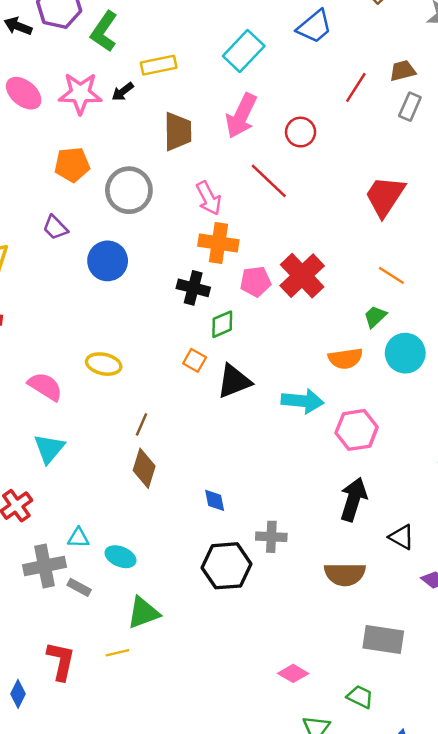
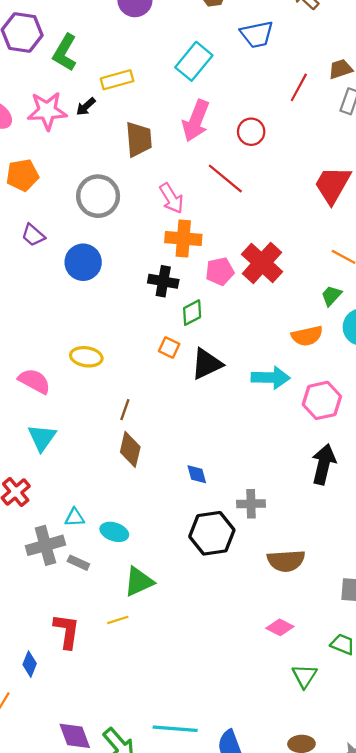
blue trapezoid: (314, 27) -> (257, 34), turned 32
orange pentagon: (72, 165) -> (22, 175), moved
brown semicircle: (345, 574) -> (286, 561), moved

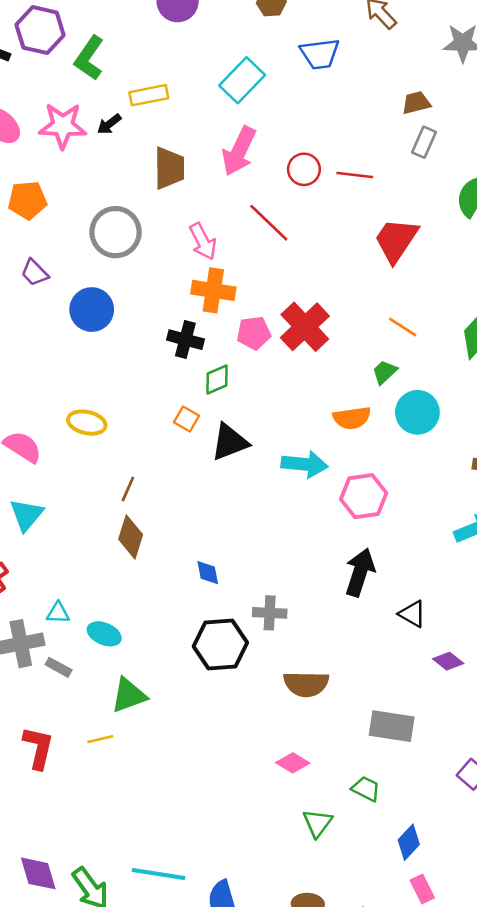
red line: (299, 87) -> (355, 175), moved, turned 64

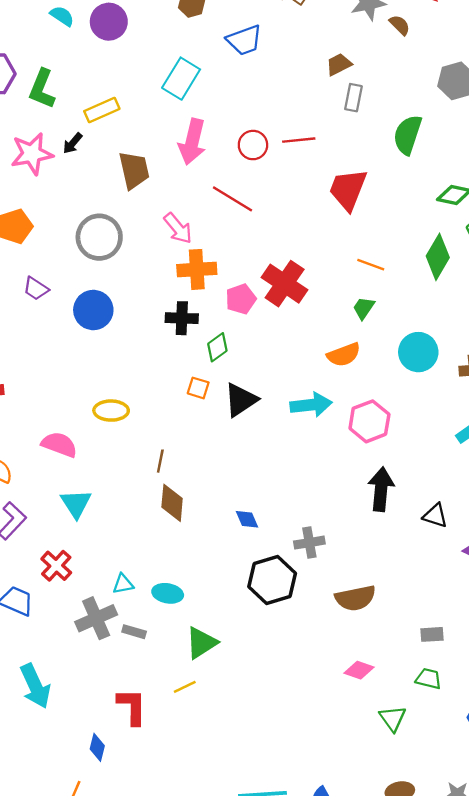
cyan circle: (417, 412) -> (418, 352), moved
gray rectangle: (392, 726) -> (432, 634), moved, size x0.6

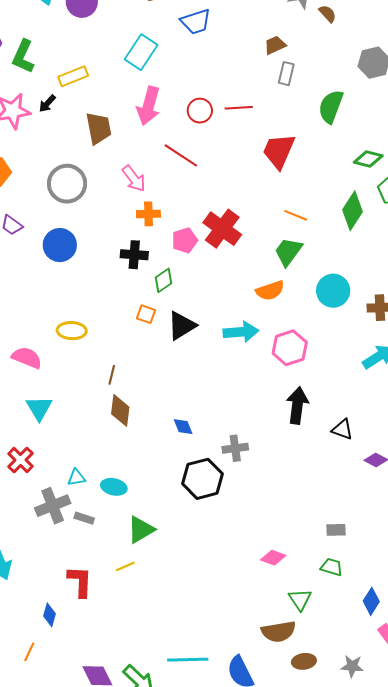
orange cross: (197, 269) -> (148, 214), size x0.7
green trapezoid: (364, 308) -> (288, 252), size x1.5
brown semicircle: (355, 598) -> (279, 632), moved

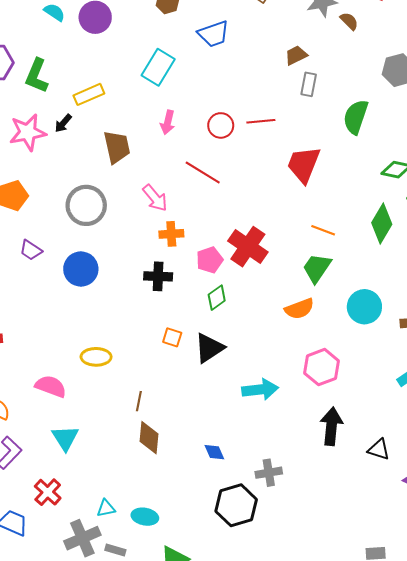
pink arrow: (149, 106) -> (168, 122), size x0.6
green diamond: (163, 280) -> (217, 298), moved
cyan arrow: (241, 332) -> (260, 389), moved

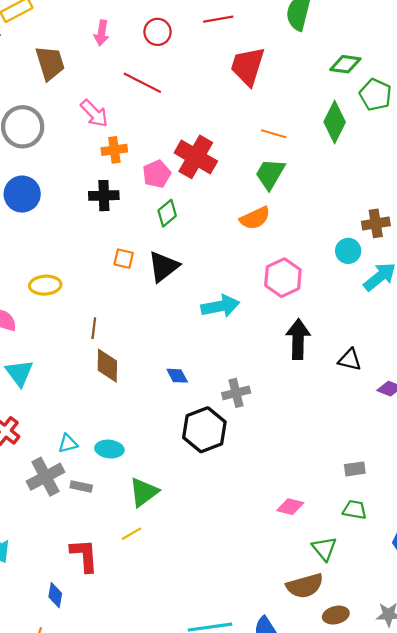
red line: (261, 121) -> (218, 19), moved
cyan circle: (364, 307) -> (348, 251), moved, size x0.7

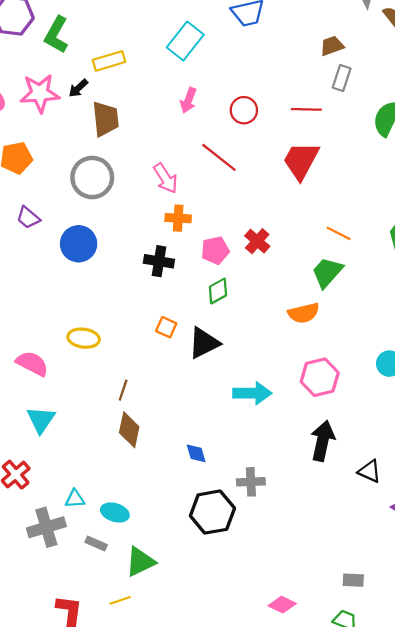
brown trapezoid: (50, 63) -> (106, 119), moved
red trapezoid: (248, 66) -> (301, 161), moved
red cross: (196, 157) -> (257, 241), size x0.6
gray rectangle: (81, 486) -> (96, 544), moved

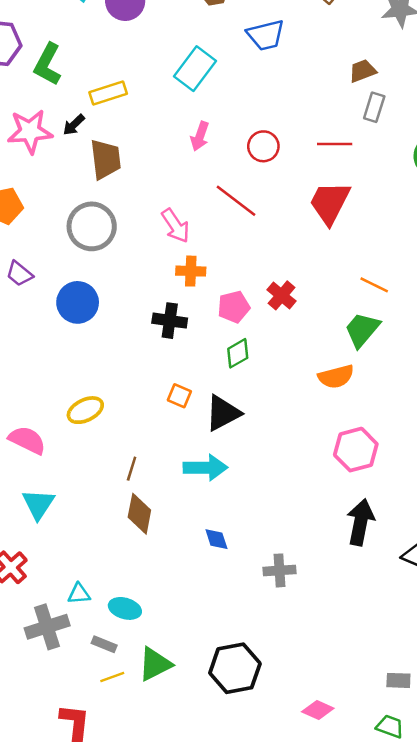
yellow ellipse: (84, 338) -> (85, 410), turned -32
cyan arrow: (252, 393) -> (205, 468), moved
black hexagon: (212, 512) -> (235, 668), moved
yellow line: (120, 600) -> (112, 677), moved

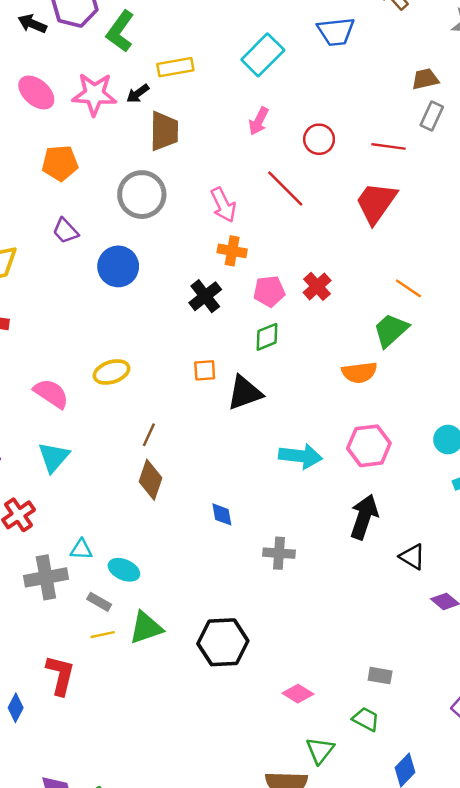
black cross: (170, 321) -> (205, 296), turned 36
orange square: (179, 396) -> (205, 370), turned -35
cyan arrow: (205, 468) -> (300, 456), moved

